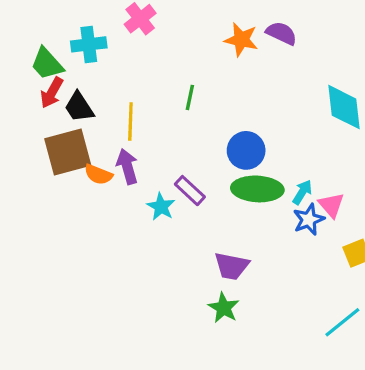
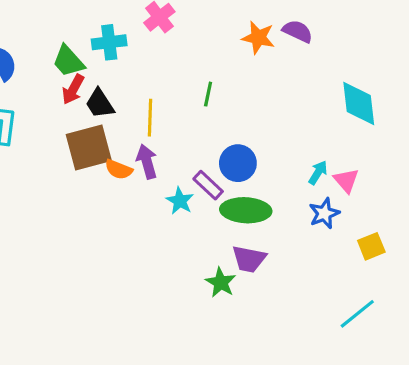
blue circle: (246, 150) -> (238, 163), moved
green ellipse: (257, 189) -> (246, 210), moved
cyan arrow: (302, 192) -> (318, 173), moved
pink triangle: (331, 205) -> (346, 180), moved
green star: (224, 308) -> (221, 282), moved

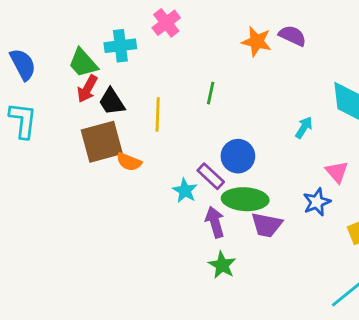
purple arrow: (147, 162) -> (215, 222), moved
cyan arrow: (318, 173) -> (304, 127), moved
purple trapezoid: (249, 259) -> (267, 225), moved

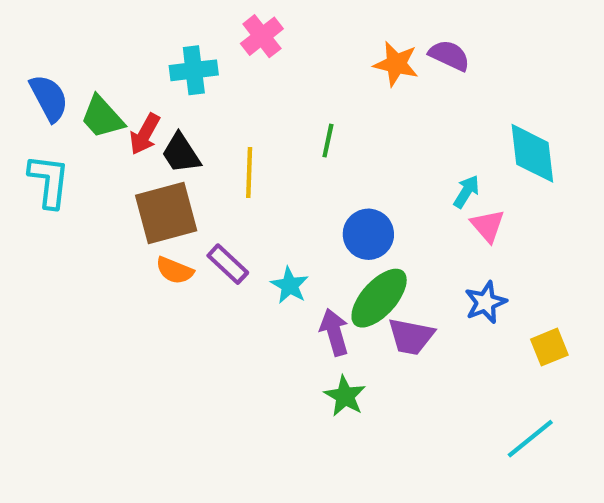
green trapezoid: (83, 63) -> (102, 117), moved
orange semicircle: (129, 162) -> (175, 270), moved
pink triangle: (337, 172) -> (488, 226), moved
purple rectangle: (211, 176) -> (228, 264), moved
green ellipse: (245, 199) -> (379, 298), turned -51

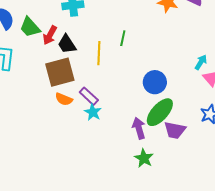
green line: (328, 141) -> (123, 38), moved
cyan star: (290, 285) -> (93, 112), moved

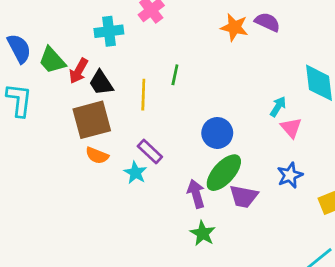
purple rectangle: (89, 96) -> (150, 151), moved

